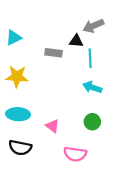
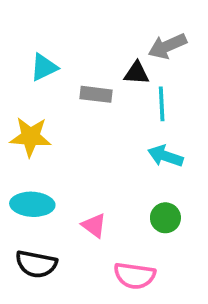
cyan triangle: (14, 38) -> (44, 67), moved

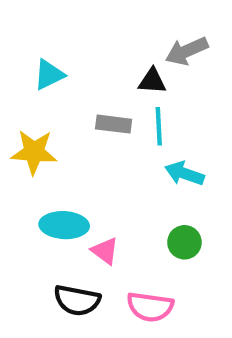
gray rectangle: (96, 94) -> (114, 124), moved
cyan line: (162, 104) -> (159, 126), moved
cyan ellipse: (32, 204) -> (64, 225), moved
black semicircle: (36, 264) -> (77, 300), moved

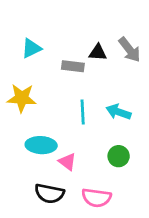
gray arrow: (187, 51) -> (130, 50), moved, turned -104
gray rectangle: (114, 124) -> (73, 66), moved
cyan line: (159, 126) -> (83, 112), moved

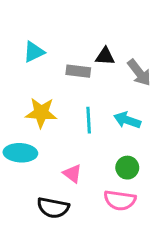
gray arrow: (130, 50) -> (139, 73), moved
yellow star: (22, 98) -> (41, 113), moved
cyan ellipse: (41, 145) -> (20, 153), moved
pink semicircle: (96, 198) -> (120, 200), moved

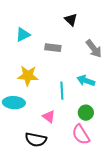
black triangle: (105, 56) -> (71, 20), moved, turned 40
cyan line: (89, 120) -> (62, 91), moved
pink semicircle: (120, 200) -> (81, 135), turned 50

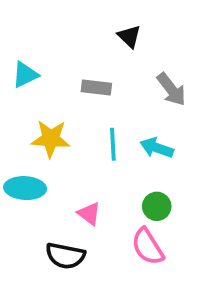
cyan triangle: (23, 35) -> (25, 75), moved
cyan line: (62, 91) -> (113, 144), moved

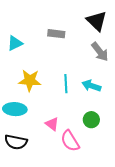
black triangle: (129, 36) -> (97, 21), moved, size x1.5
gray rectangle: (96, 88) -> (56, 34), moved
pink semicircle: (148, 247) -> (70, 141), moved
black semicircle: (65, 256) -> (16, 142), moved

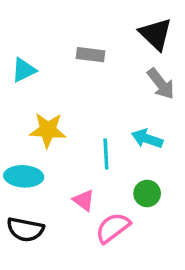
cyan line: (66, 84) -> (106, 154), moved
pink semicircle: (70, 141) -> (113, 228), turned 85

